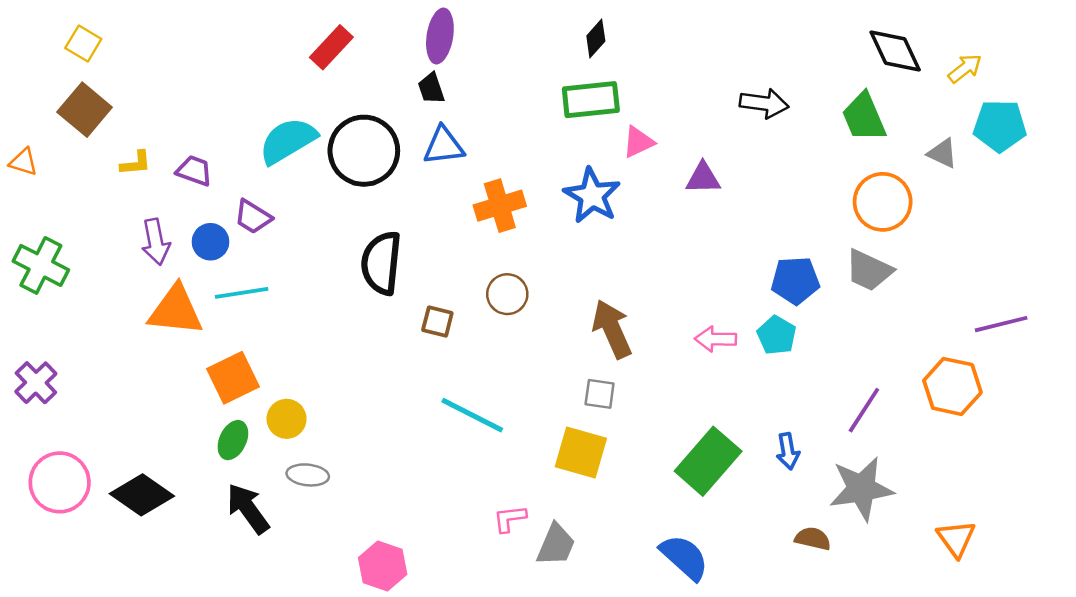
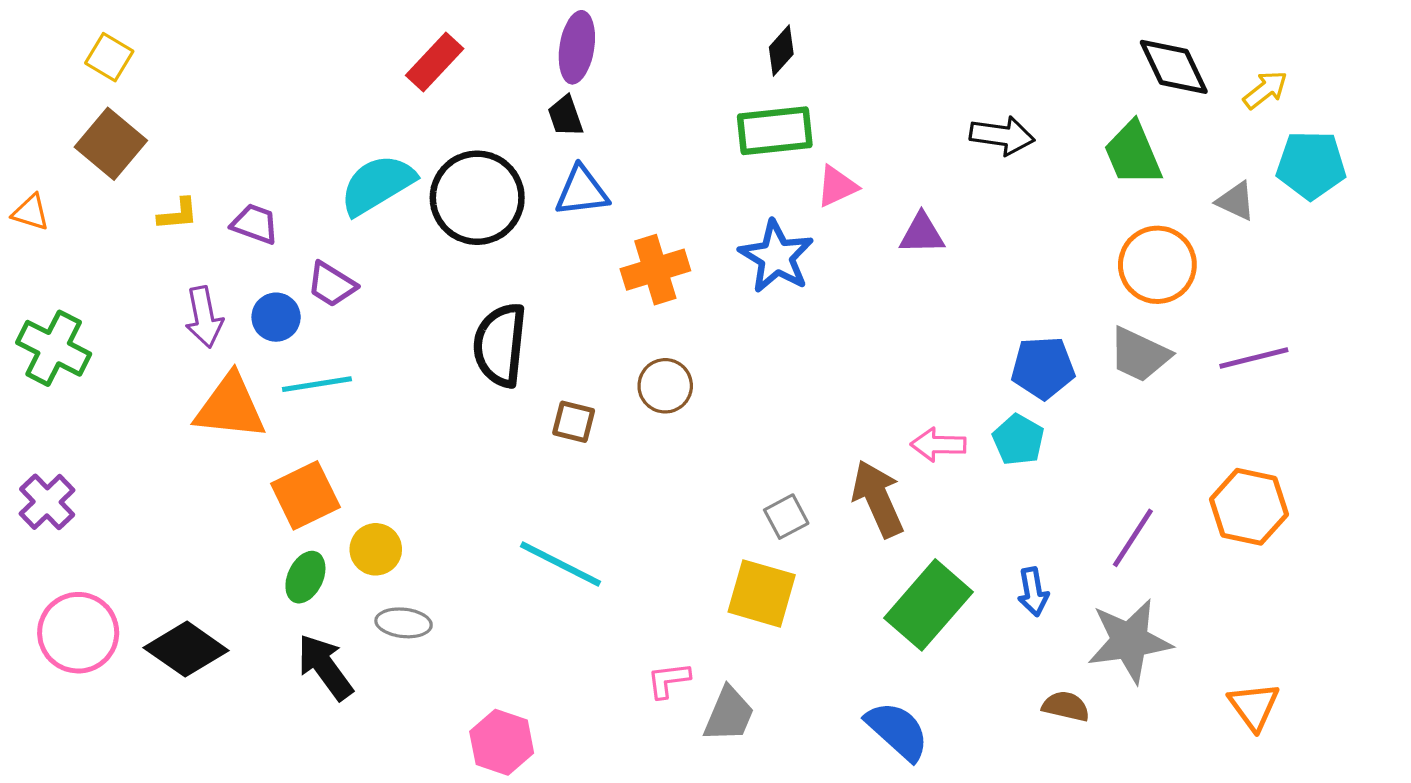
purple line: (1001, 324) -> (1254, 358), moved
brown arrow: (612, 329) -> (878, 499), moved
gray square: (600, 394) -> (786, 517), turned -36
cyan line: (472, 415) -> (561, 564), moved

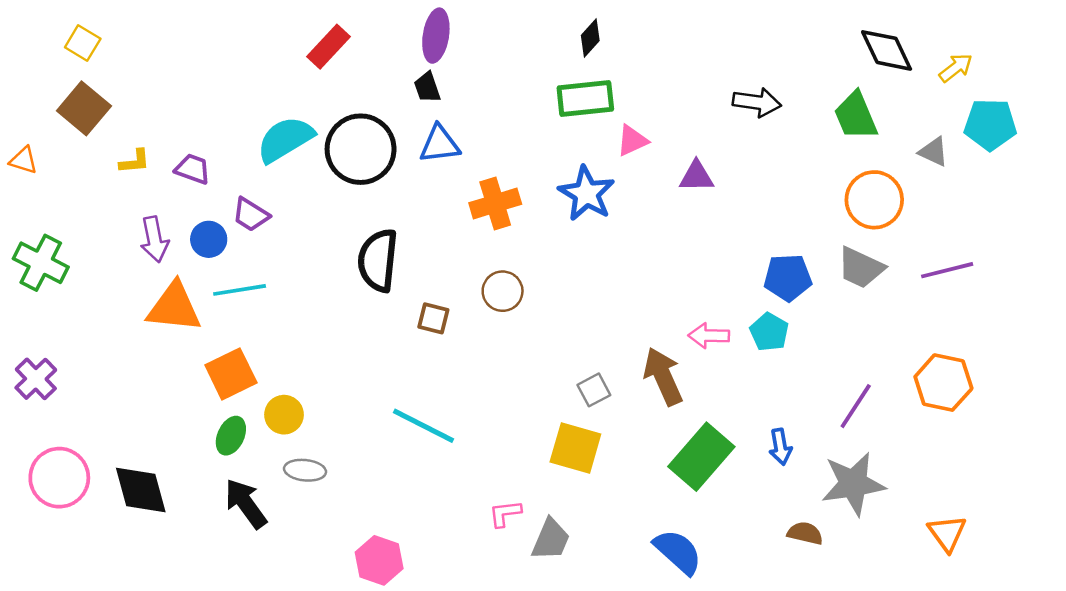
black diamond: (186, 649) -> (141, 490), turned 40

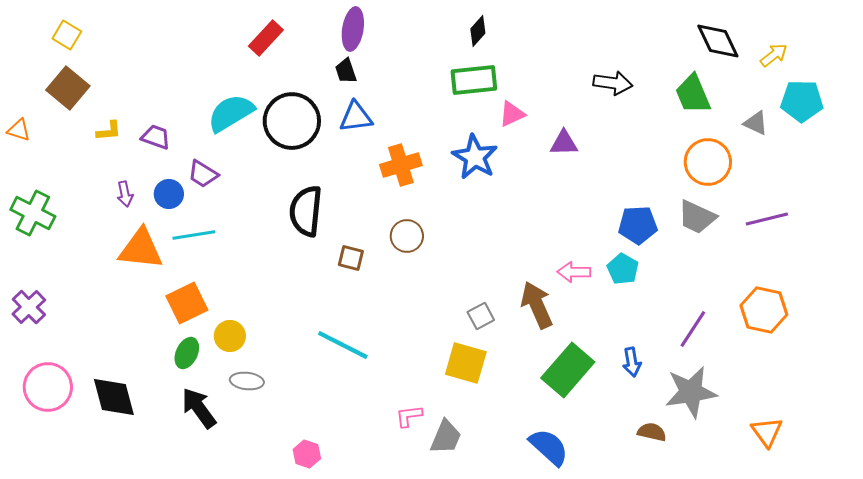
purple arrow: (154, 239) -> (125, 194), size x0.7
pink hexagon: (379, 560) -> (307, 454), size x0.7

